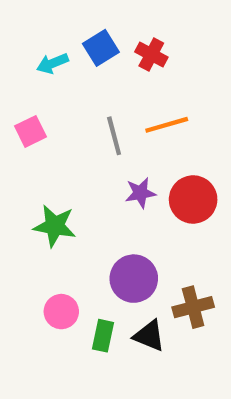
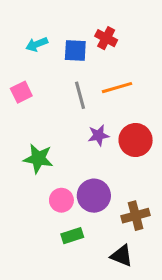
blue square: (101, 48) -> (75, 50), moved, turned 35
pink circle: (61, 312) -> (61, 200), moved
green rectangle: (103, 336) -> (72, 236), turned 60
black triangle: (149, 336) -> (122, 256), moved

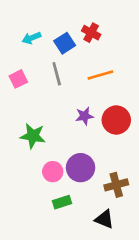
blue square: (75, 50) -> (65, 43), turned -36
gray line: (80, 95) -> (57, 74), moved

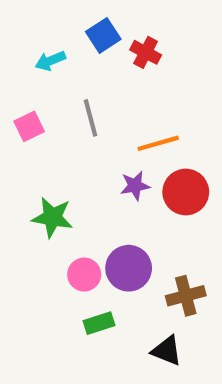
blue square: (65, 43) -> (103, 35), moved
orange line: (100, 75) -> (158, 143), moved

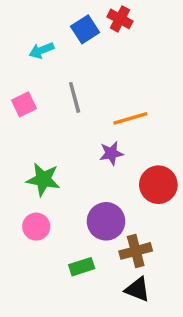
red cross: (146, 52) -> (120, 19), moved
red circle: (186, 192) -> (158, 185), moved
pink circle: (84, 275) -> (36, 227), moved
brown cross: (186, 296) -> (136, 251), moved

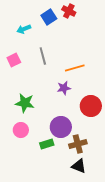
green rectangle: (82, 267) -> (47, 144), moved

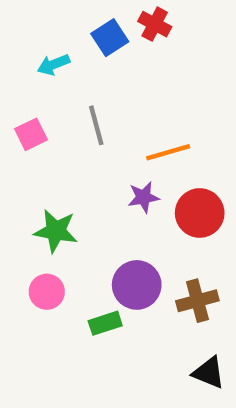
red circle: (91, 106) -> (200, 213), moved
brown cross: (78, 144) -> (197, 301), moved
black triangle: (79, 166) -> (209, 373), moved

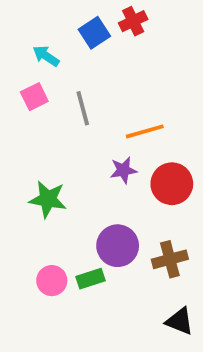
red cross: (155, 24) -> (133, 21), turned 36
cyan arrow: (53, 65) -> (46, 56), turned 56
pink square: (31, 134) -> (34, 97), moved
pink circle: (47, 292) -> (52, 281), moved

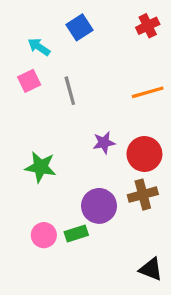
red cross: (133, 21) -> (148, 26), moved
orange line: (145, 131) -> (148, 92), moved
brown cross: (170, 259) -> (143, 195), moved

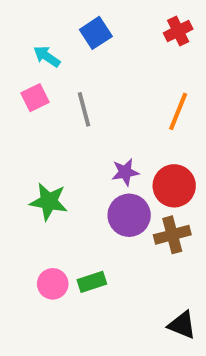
orange line: (148, 92) -> (178, 111), turned -52
purple circle: (99, 206) -> (129, 215), moved

